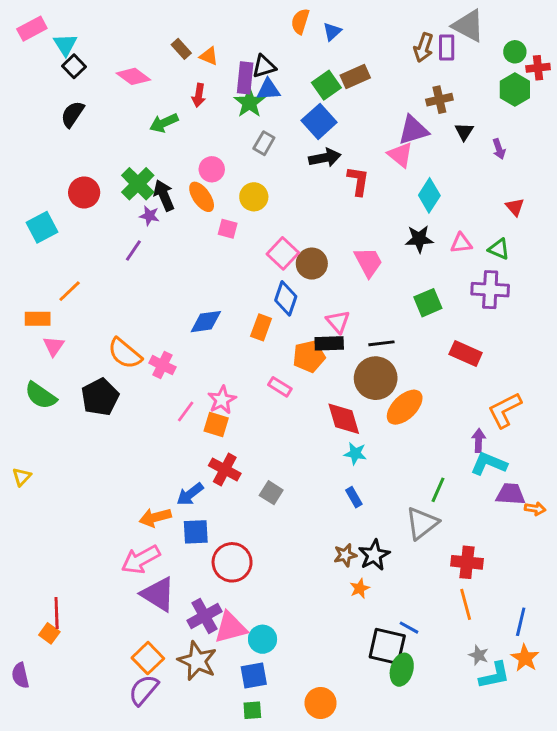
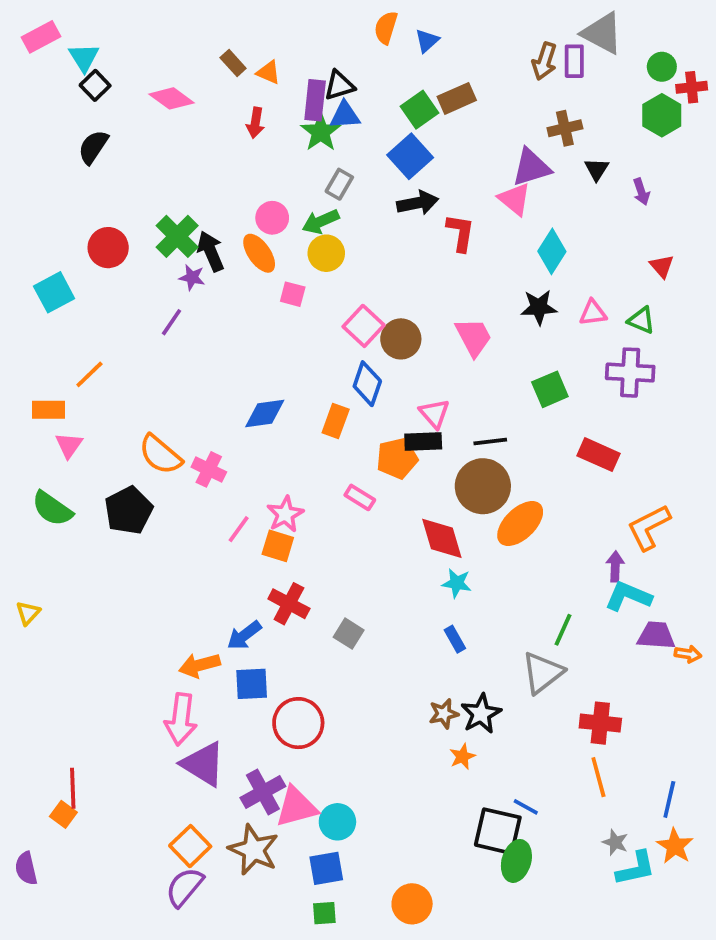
green arrow: (164, 123) -> (321, 221), moved
pink arrow: (141, 559) -> (181, 719), turned -54

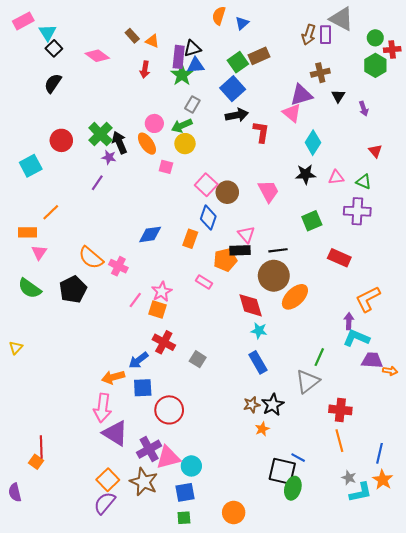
blue rectangle: (455, 639) -> (258, 362), size x1.5

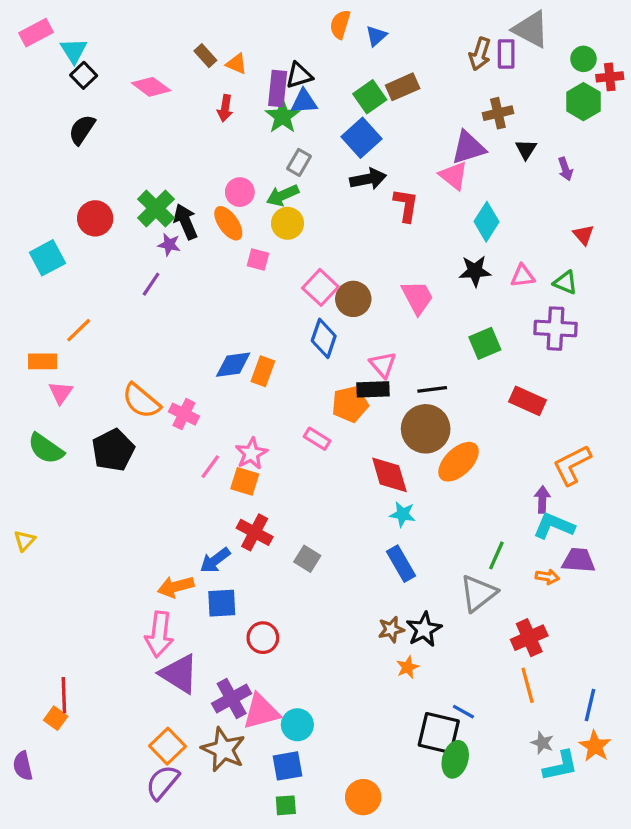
orange rectangle: (190, 239) -> (263, 371), moved
orange arrow: (390, 371) -> (547, 577), moved
red circle: (169, 410) -> (263, 638), size x0.7
red cross: (340, 410) -> (529, 638), turned -30

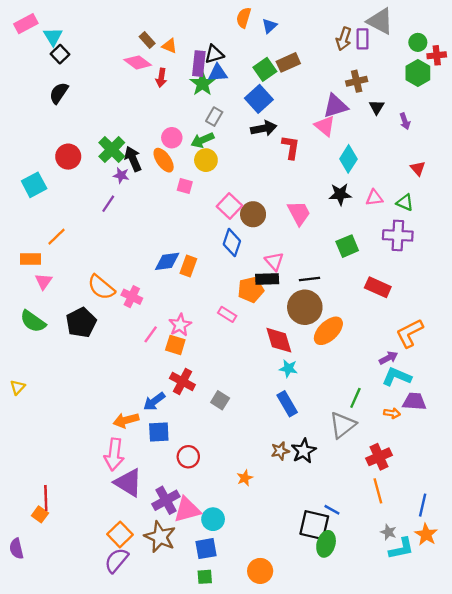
pink diamond: (151, 87) -> (138, 62), moved
purple arrow: (542, 500) -> (388, 358), turned 60
orange star: (408, 667) -> (245, 478), moved

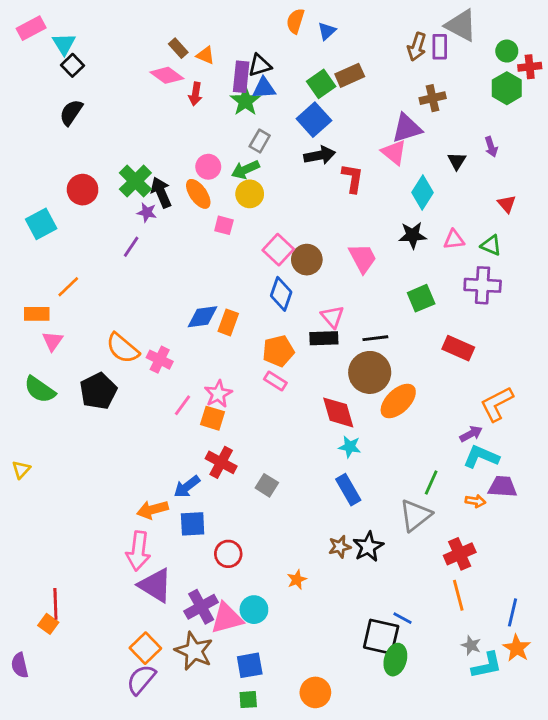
black triangle: (377, 107) -> (457, 161), moved
orange pentagon: (251, 290) -> (278, 351), moved
cyan circle: (213, 519) -> (254, 610), moved

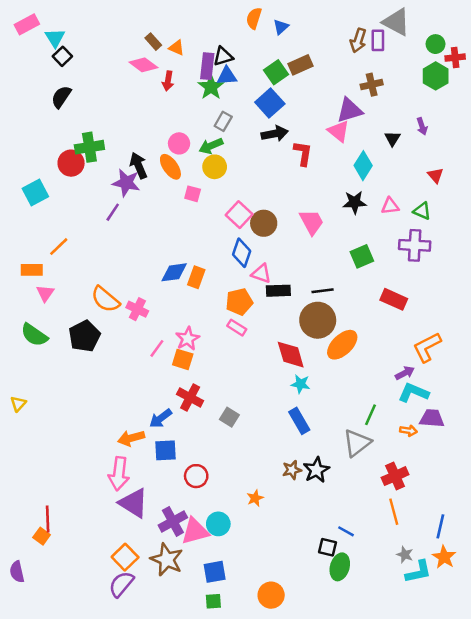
green cross: (135, 181) -> (89, 147), moved, turned 36
purple star: (147, 212) -> (126, 183), size x1.6
pink triangle: (333, 317) -> (261, 274), moved, turned -30
black square: (381, 637) -> (328, 547), size x0.6

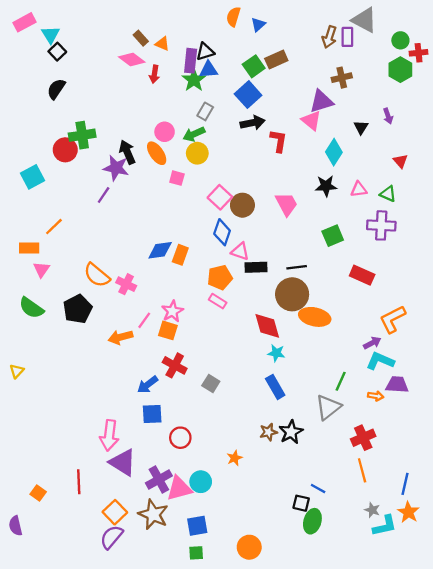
orange ellipse: (342, 345) -> (315, 317), turned 56
orange arrow: (131, 438) -> (121, 337), moved
red line: (48, 519) -> (79, 482), moved

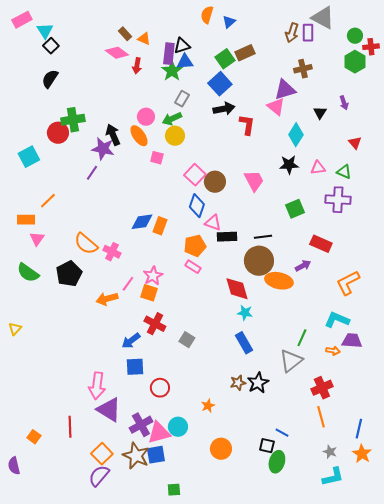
purple arrow: (372, 343) -> (303, 266), moved
blue square: (197, 526) -> (156, 455), moved
cyan L-shape: (385, 526) -> (333, 477), moved
orange circle: (249, 547) -> (221, 449), moved

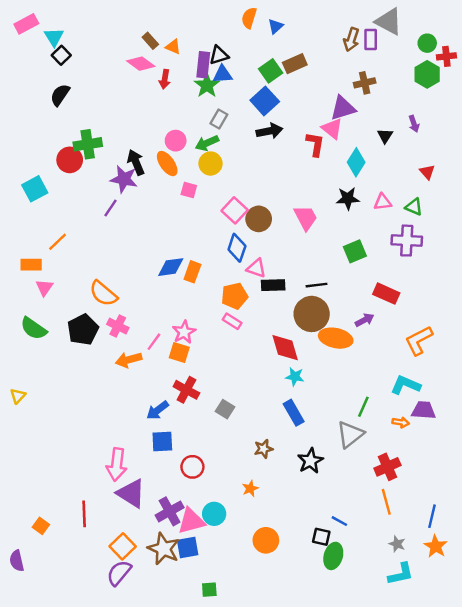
red L-shape: (247, 125) -> (315, 144), moved
pink cross: (112, 252) -> (118, 326), moved
brown star: (238, 383) -> (263, 449), moved

